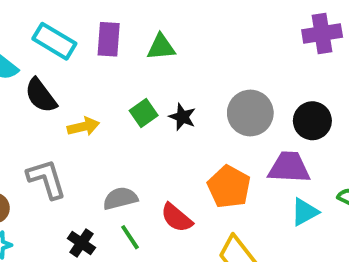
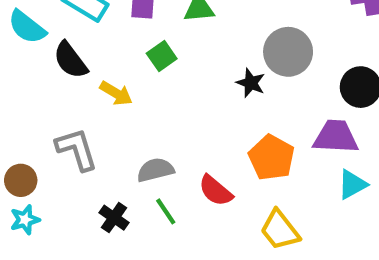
green square: (144, 113) -> (162, 56), moved
gray circle: (250, 113) -> (288, 52), moved
black star: (182, 117) -> (251, 83), moved
yellow arrow: (83, 127) -> (116, 93), turned 44

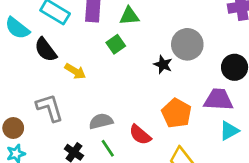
green square: (162, 56) -> (116, 44), moved

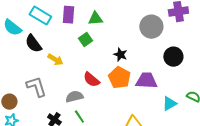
gray circle: (187, 44) -> (151, 27), moved
purple trapezoid: (218, 100) -> (146, 81), moved
orange pentagon: (176, 113) -> (119, 78), moved
red semicircle: (140, 135) -> (91, 80), moved

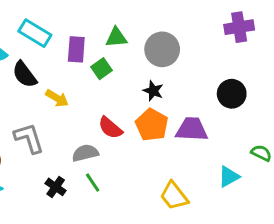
purple rectangle: (68, 15) -> (76, 49), moved
gray circle: (151, 27) -> (162, 49), moved
cyan triangle: (169, 104) -> (229, 177), moved

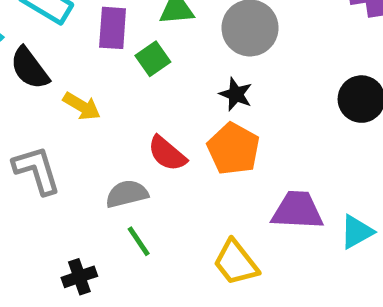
purple trapezoid: (192, 129) -> (297, 210), moved
black cross: (56, 187) -> (79, 277), moved, turned 36
yellow trapezoid: (174, 196) -> (236, 263), moved

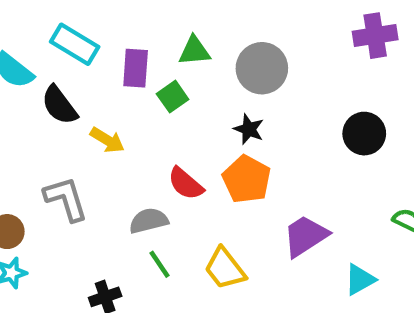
purple trapezoid: (297, 210) -> (305, 236), turned -36
cyan triangle: (357, 232) -> (360, 279), moved
yellow trapezoid: (236, 263) -> (225, 269), moved

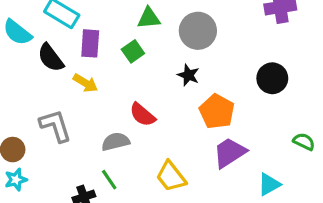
purple rectangle: (136, 68) -> (90, 43), moved
orange pentagon: (247, 179) -> (217, 112), moved
green line: (160, 264) -> (109, 180), moved

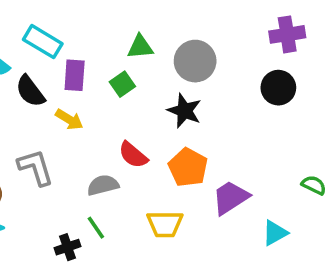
black star: (188, 75) -> (184, 111), size x1.4
black circle: (272, 78) -> (278, 88), moved
orange pentagon: (217, 112) -> (188, 167), moved
yellow trapezoid: (171, 176) -> (165, 224), turned -52

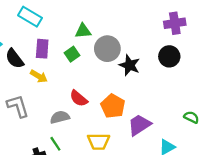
cyan rectangle: (43, 42) -> (30, 17), moved
gray circle: (195, 61) -> (107, 49), moved
black star: (184, 111) -> (129, 65), moved

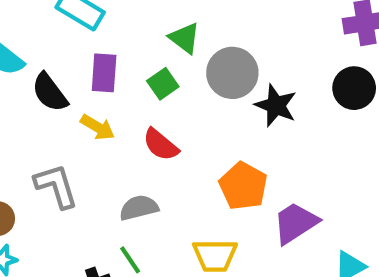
green triangle: (83, 31) -> (185, 38), turned 42
red semicircle: (79, 98) -> (161, 145), moved

